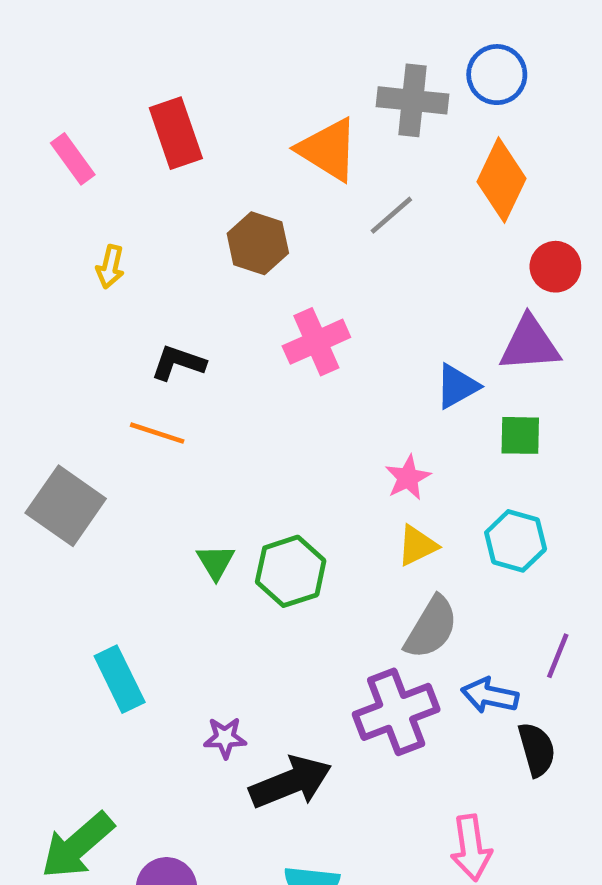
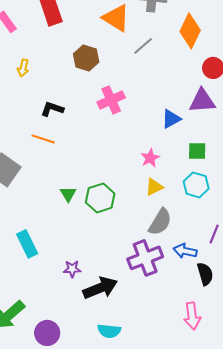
green square: (520, 435) -> (197, 151), moved
pink arrow: (471, 848) -> (192, 316), moved

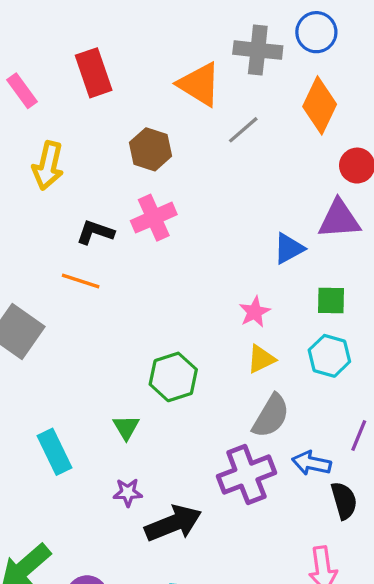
yellow arrow: (23, 68) -> (48, 166), size x1.6
pink cross: (111, 100) -> (154, 218), moved
green triangle: (68, 194) -> (126, 427), moved

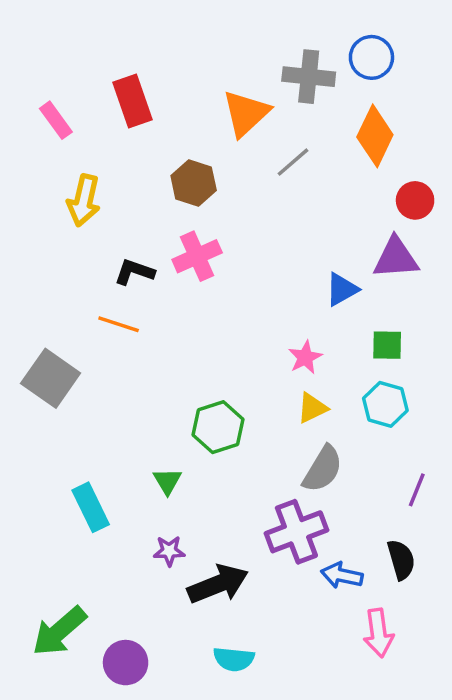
orange triangle: (199, 84) -> (246, 113), turned 45
blue arrow: (312, 463) -> (342, 575), moved

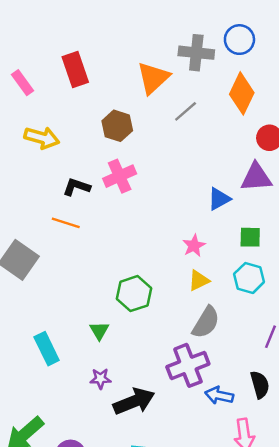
yellow arrow: (84, 200) -> (42, 138), turned -88

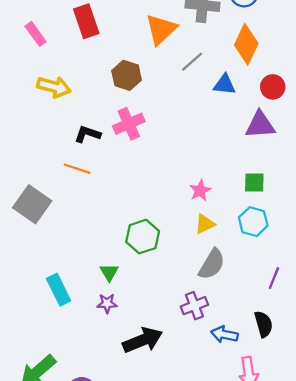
blue triangle: (219, 199) -> (224, 85), moved, turned 35
purple cross: (188, 365) -> (194, 306), size x0.7
purple star: (100, 379) -> (107, 303), moved

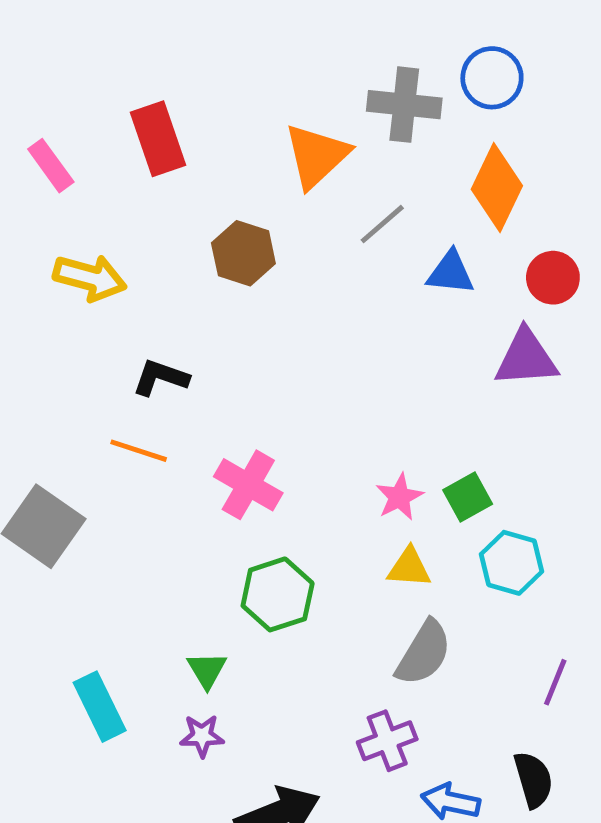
pink cross: (129, 124) -> (248, 485), moved, turned -36
green square: (254, 182) -> (468, 497), moved, turned -30
yellow triangle: (205, 224) -> (409, 568), turned 30

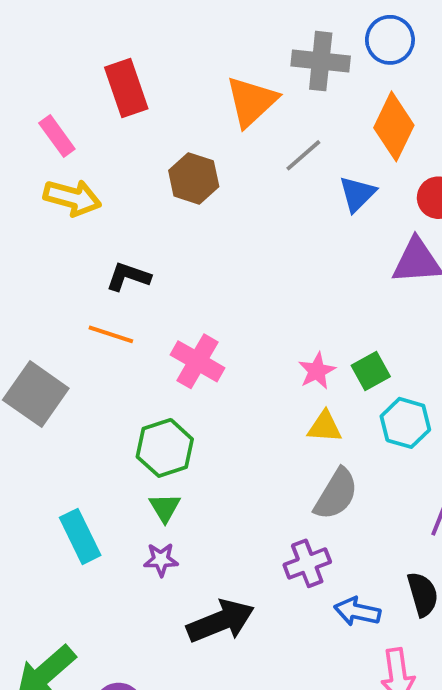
pink rectangle: (51, 166) -> (57, 136), moved
blue triangle: (451, 273) -> (357, 194), turned -51
green hexagon: (278, 594) -> (165, 448), moved

